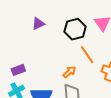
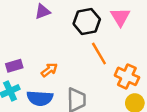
orange arrow: (69, 72) -> (49, 70), moved

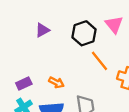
orange arrow: (49, 70) -> (56, 82), turned 72

